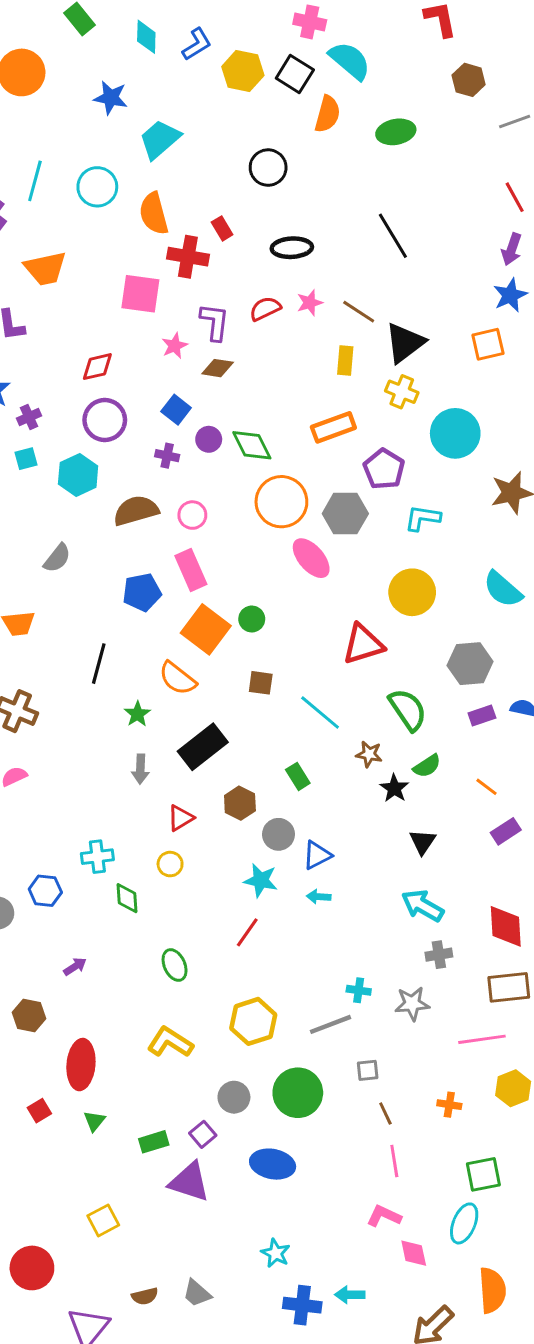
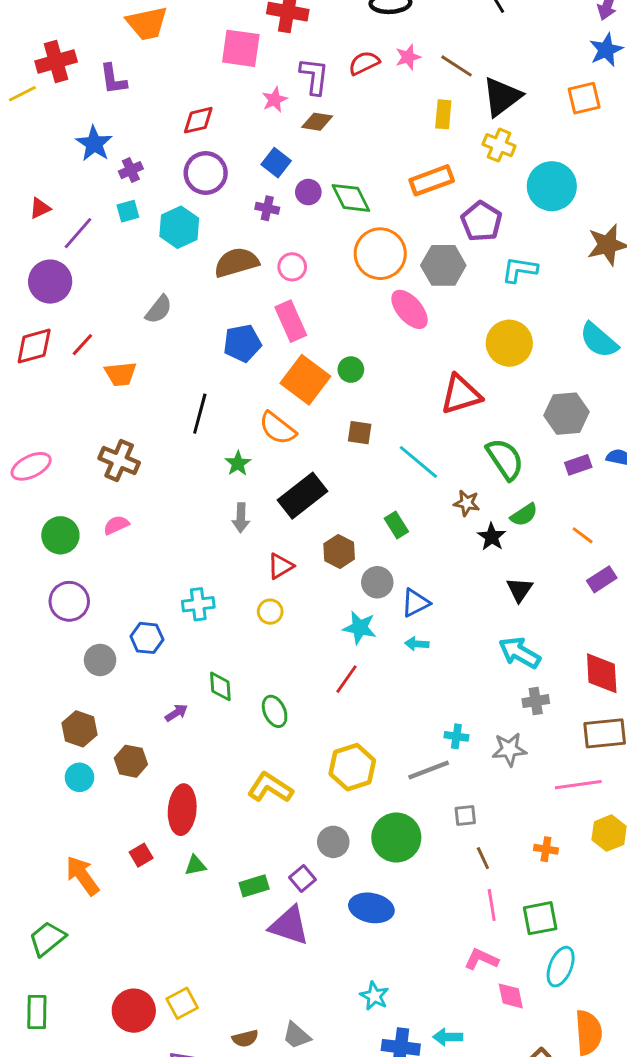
green diamond: (127, 898) -> (220, 686), moved
green triangle: (94, 1121) -> (195, 865), turned 40
green square: (483, 1174) -> (540, 918), moved
yellow square: (103, 1220) -> (182, 1003), moved

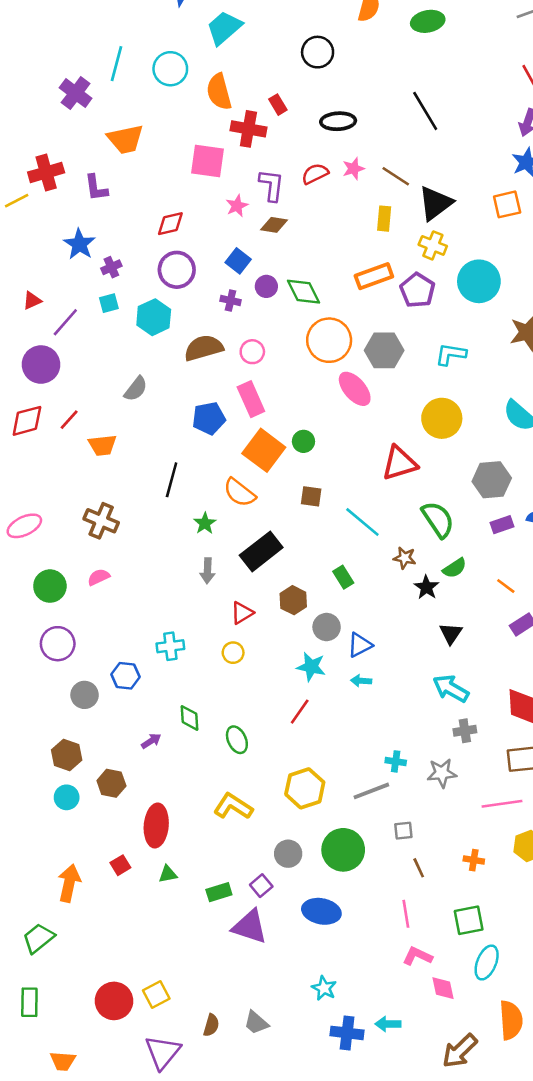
purple pentagon: (481, 221) -> (417, 290), moved
orange arrow: (82, 876) -> (69, 883), turned 48
pink line: (492, 905) -> (406, 914), moved
brown semicircle: (245, 1038) -> (211, 1025), turned -60

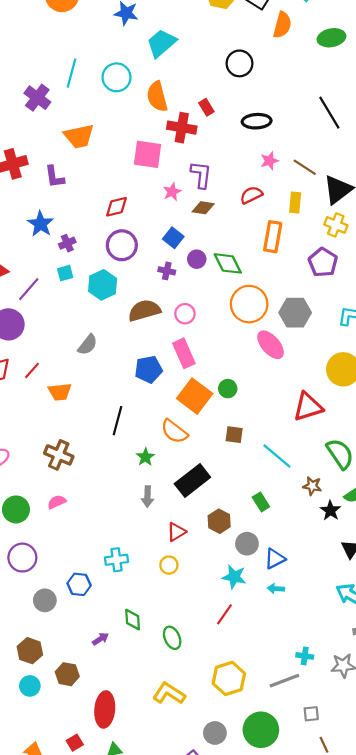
red semicircle: (315, 174) -> (251, 195), moved
orange rectangle: (374, 276) -> (273, 237), moved, turned -60

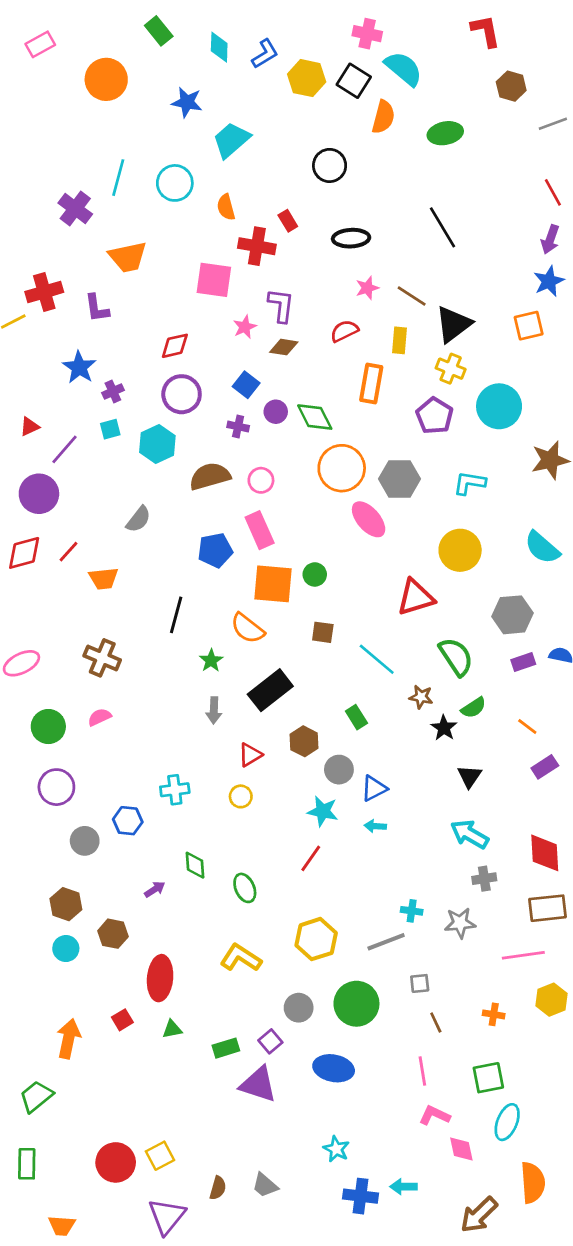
orange semicircle: (157, 97) -> (226, 207), size x0.7
orange square: (195, 396) -> (273, 584), turned -32

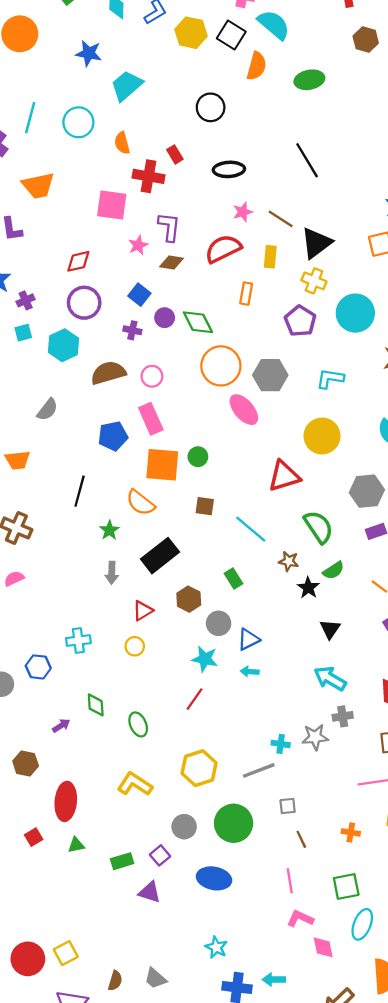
red semicircle: (344, 331) -> (223, 249), size x1.5
orange rectangle: (371, 383) -> (246, 294), size x0.7
gray star: (460, 923) -> (315, 737), moved
purple triangle: (258, 1084) -> (150, 892), size x0.7

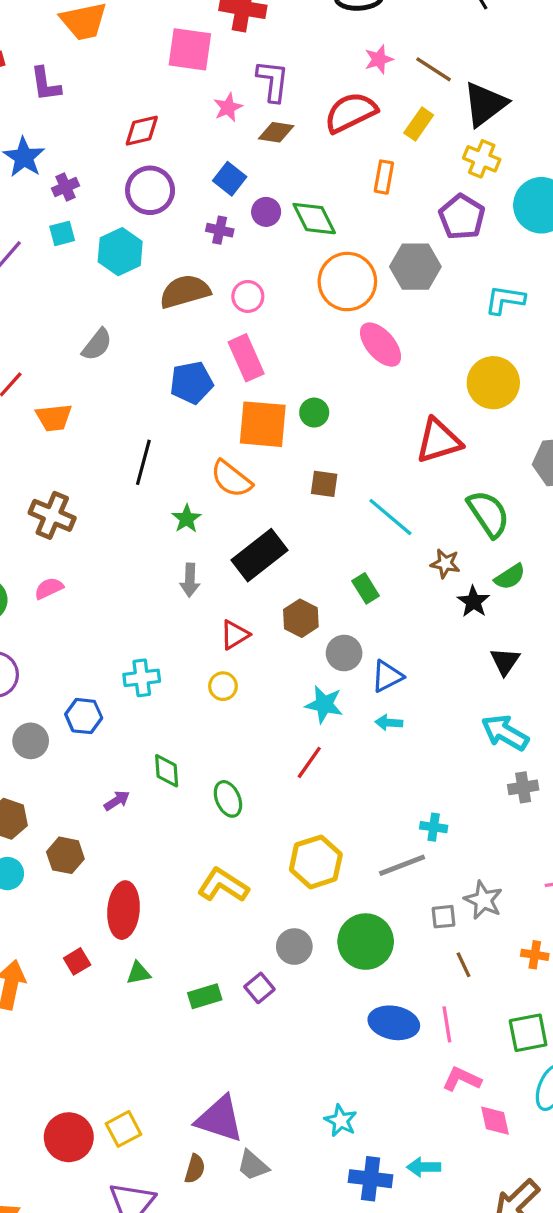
yellow rectangle: (270, 257) -> (419, 124), turned 30
gray hexagon: (270, 375) -> (415, 267), moved
gray star: (315, 737) -> (483, 900), moved, turned 30
blue ellipse: (214, 878) -> (394, 1023), moved
purple triangle: (150, 892) -> (220, 1119), moved, size x1.5

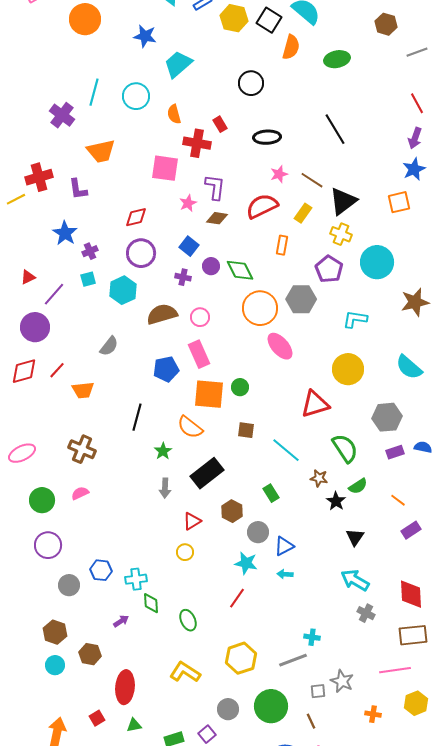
cyan cross: (142, 678) -> (136, 579), moved
gray cross: (523, 787) -> (366, 613), turned 36
brown line: (463, 965) -> (311, 721), moved

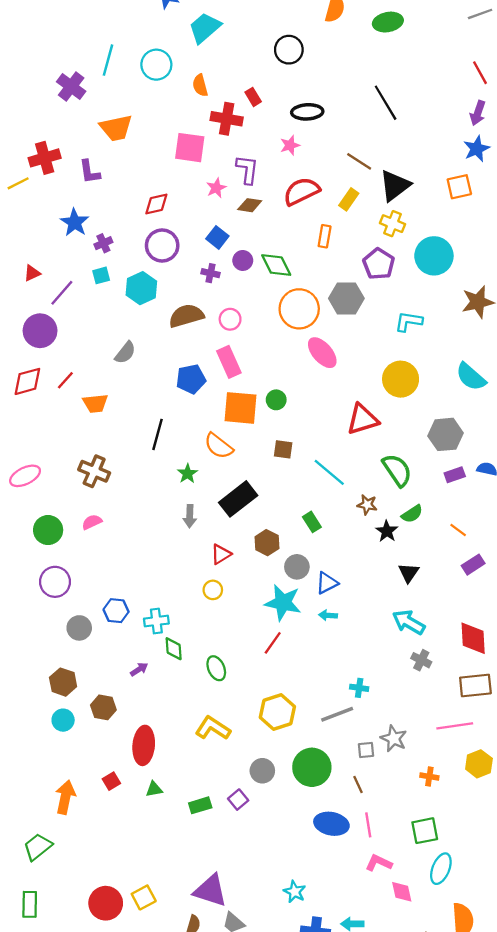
pink star: (279, 174) -> (290, 145), moved
cyan star: (246, 563) -> (283, 603), size x1.4

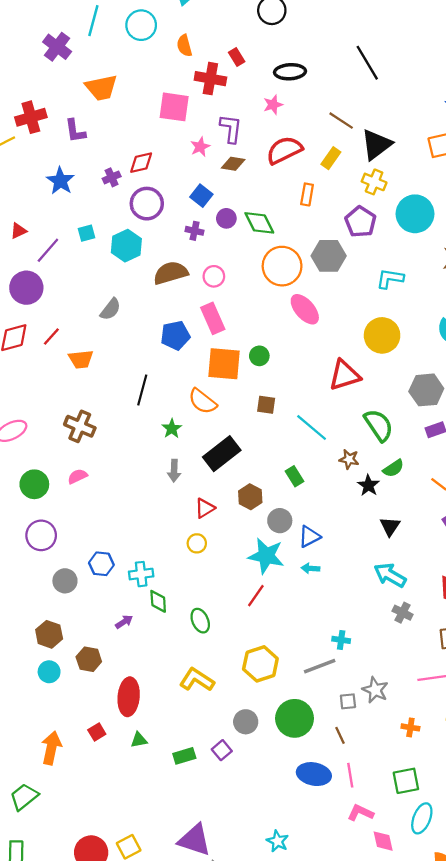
purple cross: (103, 243) -> (112, 177), moved

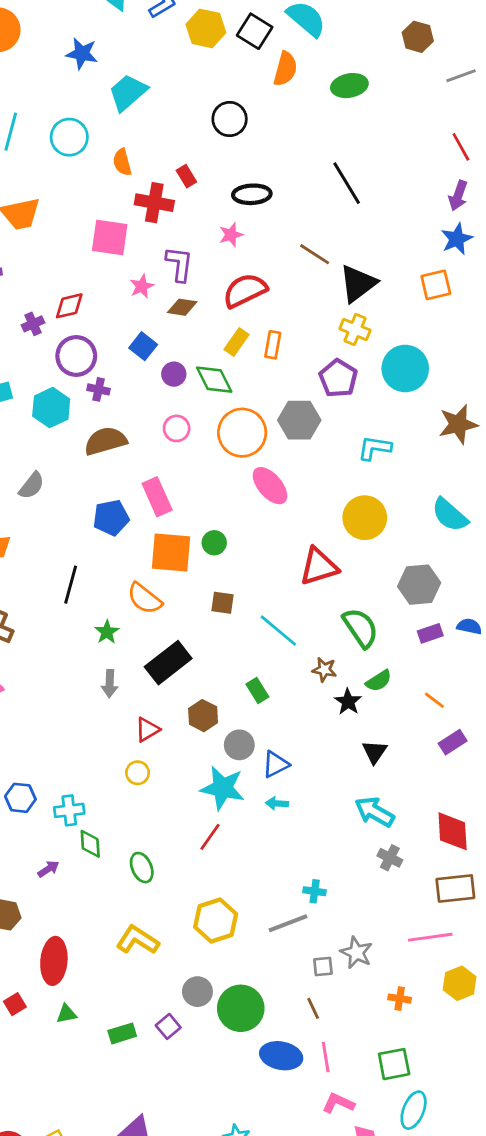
yellow rectangle: (331, 158) -> (237, 342), moved
purple cross: (195, 231) -> (99, 389), moved
pink circle: (214, 276) -> (177, 428), moved
green circle: (295, 718) -> (241, 1008), moved

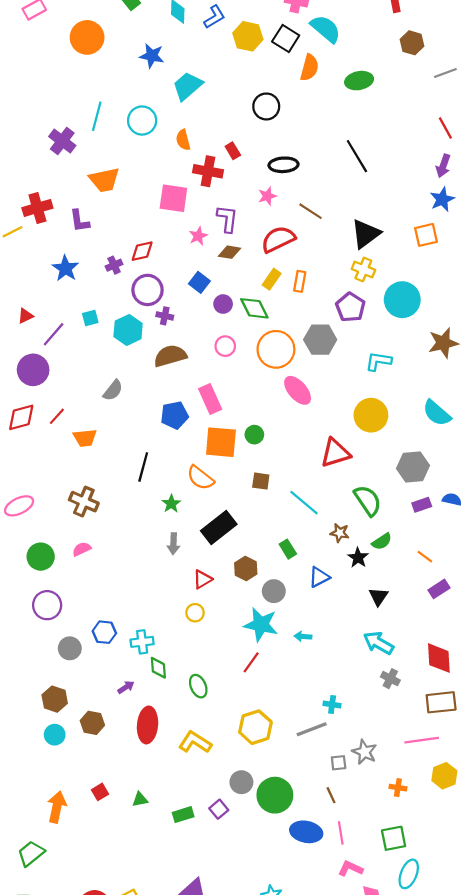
brown line: (315, 254) -> (310, 211), moved
blue triangle: (276, 764) -> (319, 577), moved
red ellipse: (54, 961) -> (148, 725), moved

